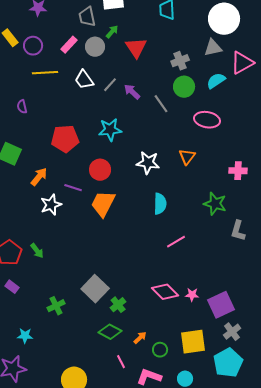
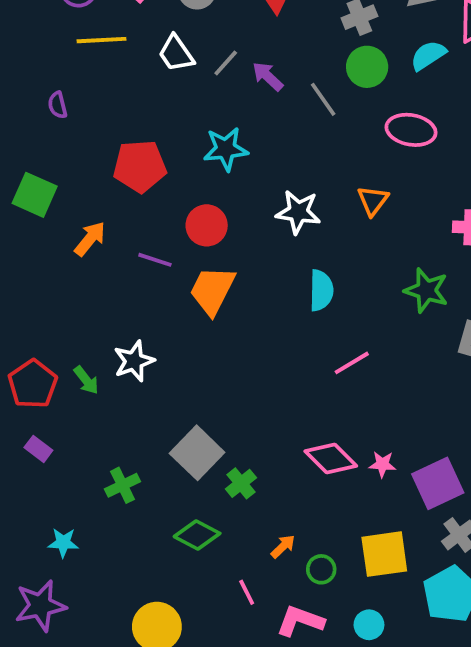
white star: (51, 205) -> (134, 361), moved
green diamond: (110, 332) -> (197, 535), moved

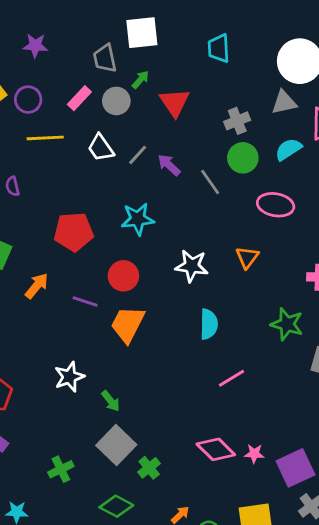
green arrow: (86, 380) -> (111, 401), moved

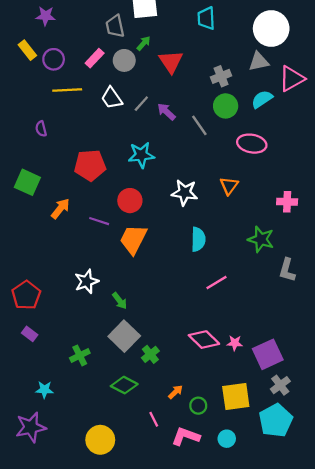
purple star: (35, 46) -> (46, 16), moved

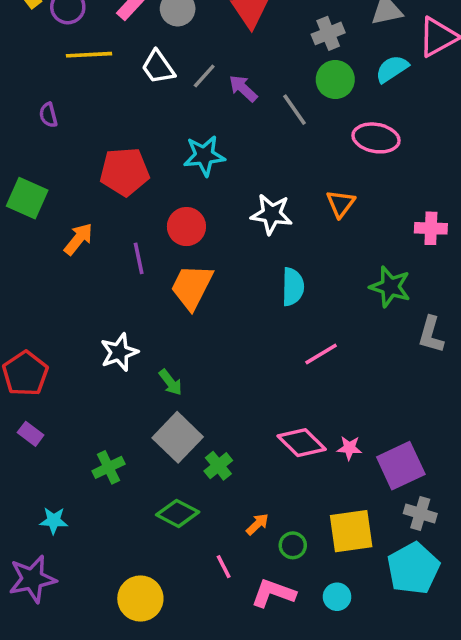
purple line: (99, 221) -> (139, 258), turned 60
gray cross: (280, 385) -> (420, 513), turned -36

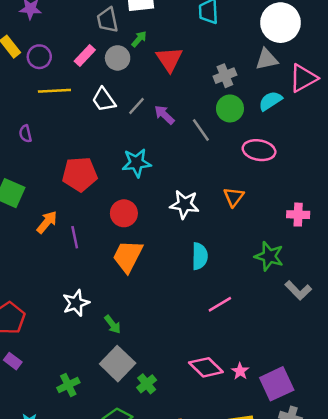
purple line: (139, 258) -> (75, 237), moved
gray L-shape: (431, 335) -> (298, 290), turned -60
pink star: (349, 448) -> (240, 371), turned 30

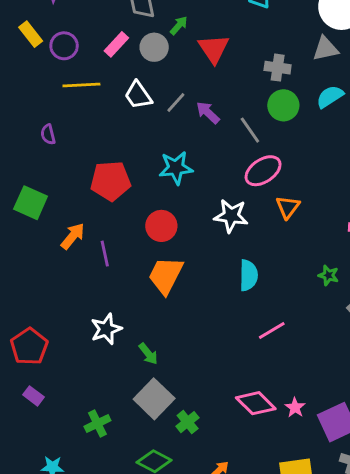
gray cross: (225, 76) -> (278, 68), turned 30
pink ellipse: (259, 150) -> (263, 171), moved, turned -44
green star: (269, 256) -> (328, 275), size x0.6

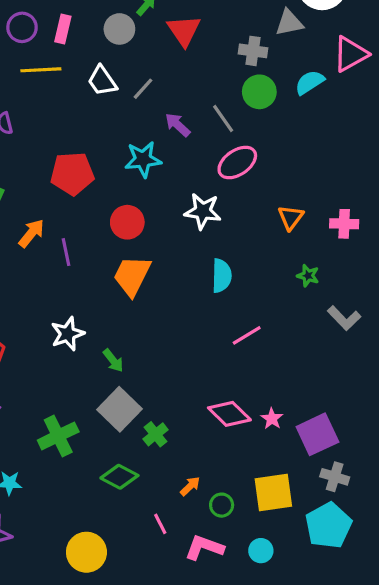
pink rectangle: (116, 44) -> (63, 29), moved, turned -30
gray triangle: (326, 49) -> (289, 23), moved
purple arrow: (208, 113) -> (178, 125), moved
orange triangle: (288, 207) -> (291, 218), moved
green cross: (97, 423) -> (58, 436), size x1.4

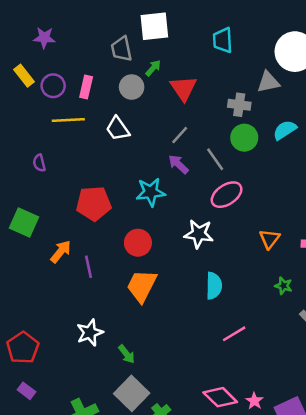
gray line: (143, 89) -> (180, 135), moved

